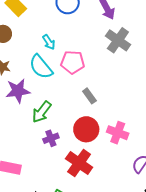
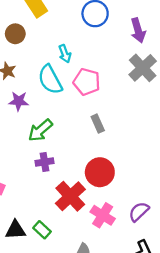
purple star: (18, 91) -> (19, 101), size x0.7
red circle: (86, 129) -> (100, 172), moved
pink cross: (118, 133) -> (103, 215), moved

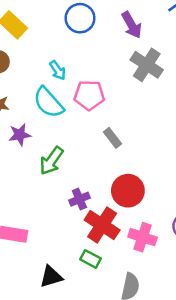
purple cross: (45, 162) -> (79, 199), moved
green rectangle: (42, 230) -> (90, 259), moved

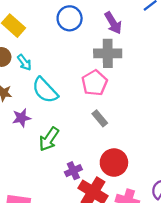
gray cross: (147, 65) -> (108, 53), moved, turned -32
cyan arrow: (58, 70) -> (24, 62), moved
pink pentagon: (89, 95) -> (94, 83), moved, turned -30

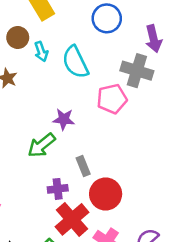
cyan semicircle: (45, 90) -> (75, 62), moved
purple star: (22, 118) -> (64, 119), moved
gray rectangle: (100, 118) -> (83, 166), moved

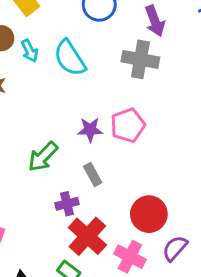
pink pentagon: (112, 99) -> (128, 125), moved
purple star: (64, 119) -> (90, 130), moved
red circle: (106, 194) -> (149, 214), moved

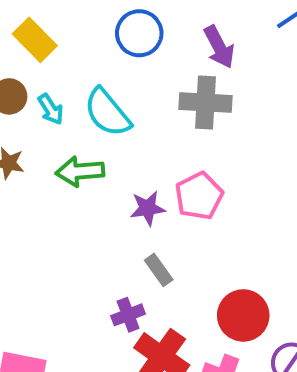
green arrow: (43, 157) -> (80, 171), moved, turned 48

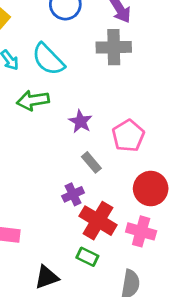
pink pentagon: (199, 196) -> (128, 136), moved
purple star: (148, 208) -> (80, 122), turned -30

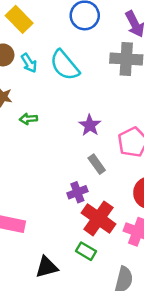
green arrow: (33, 100) -> (28, 119), moved, size x0.6

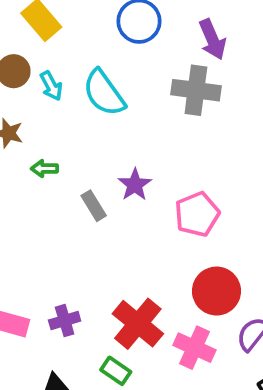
gray rectangle: (97, 164) -> (94, 206), moved
purple cross: (77, 192) -> (65, 321), moved

